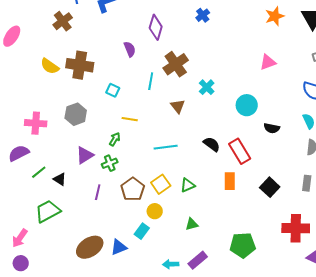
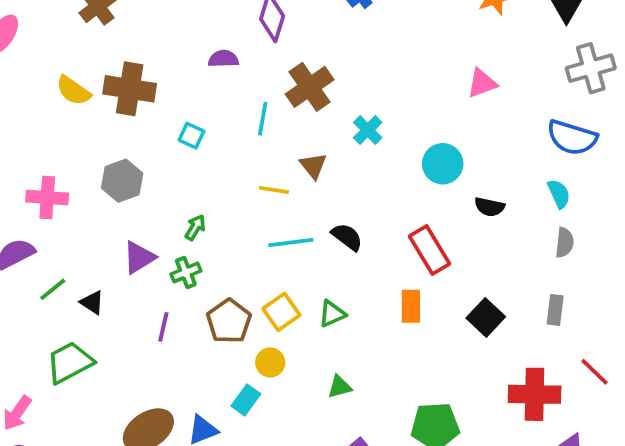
purple semicircle: (130, 49) -> (223, 59), turned -70
yellow line: (130, 119) -> (274, 190), moved
black semicircle: (212, 144) -> (347, 237), moved

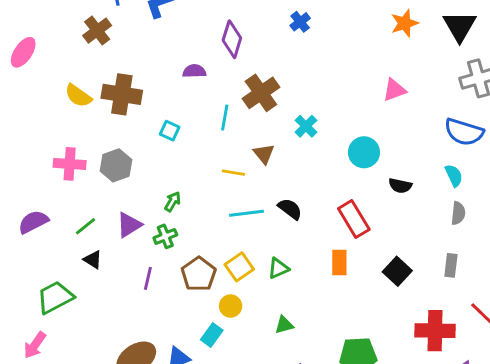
pink cross: (47, 197) -> (70, 164), moved
green line: (53, 289) -> (86, 226), moved
green trapezoid: (70, 362) -> (55, 297), moved

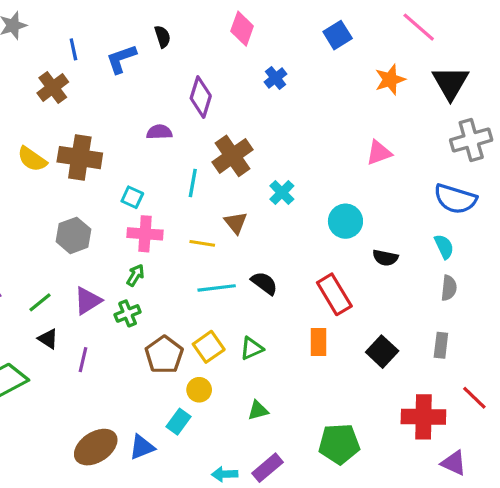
pink cross: (70, 164) -> (145, 234), moved
purple line: (148, 278) -> (83, 360), moved

